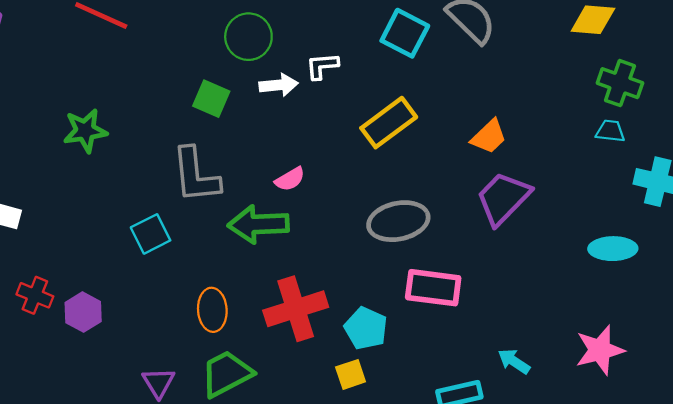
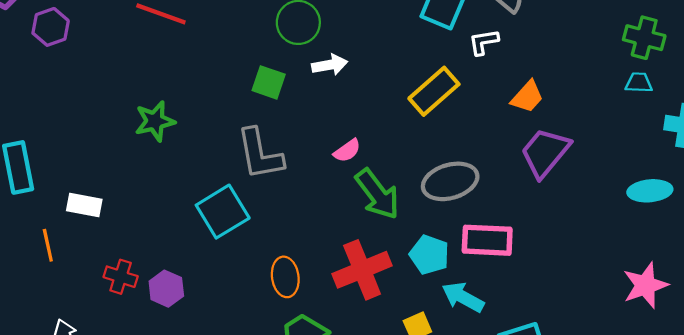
white L-shape: (322, 66) -> (484, 42), moved
green arrow: (258, 224) -> (377, 194), moved, turned -120
cyan square: (151, 234) -> (223, 212), size x1.4
cyan pentagon: (366, 328) -> (429, 255), moved
cyan arrow: (514, 361) -> (463, 297), moved, size x1.4

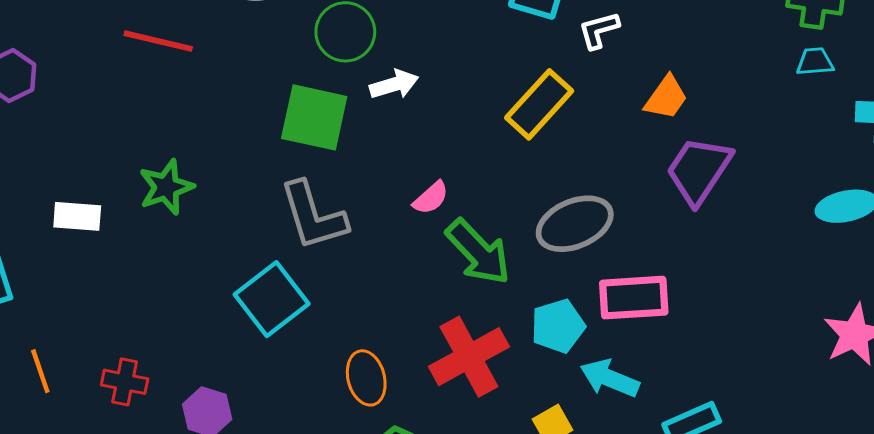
green square: (269, 82) -> (314, 117), size x1.5
white rectangle: (84, 205) -> (77, 216), moved
cyan pentagon: (429, 255) -> (558, 326), turned -30
red cross: (121, 277) -> (125, 382), moved

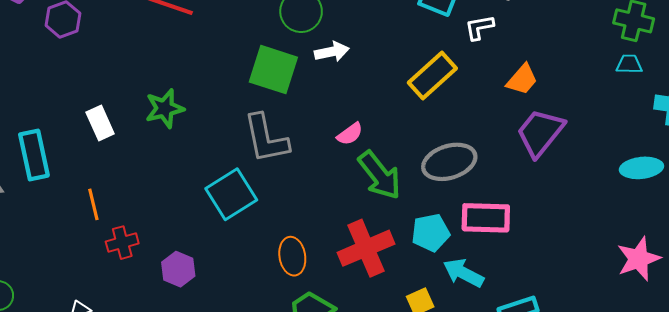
white rectangle: (77, 216) -> (100, 123), turned 56
orange line: (40, 371) -> (93, 204), moved
red cross: (125, 382) -> (122, 243), turned -32

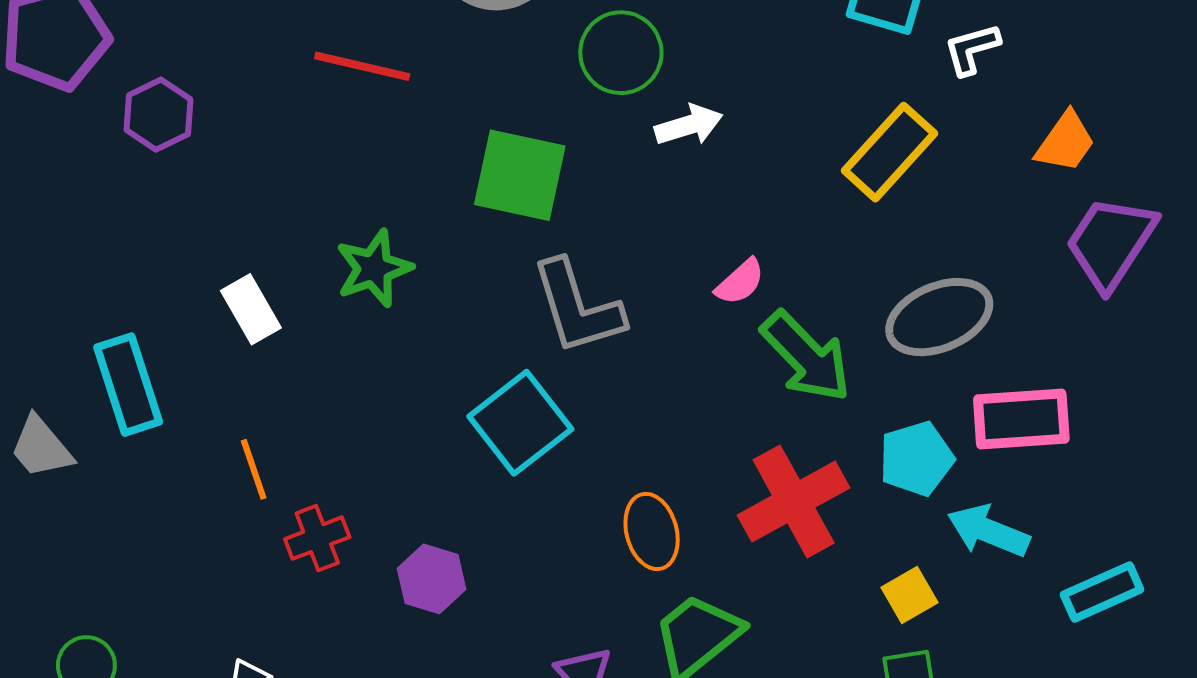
green square: (273, 70) -> (520, 175), moved

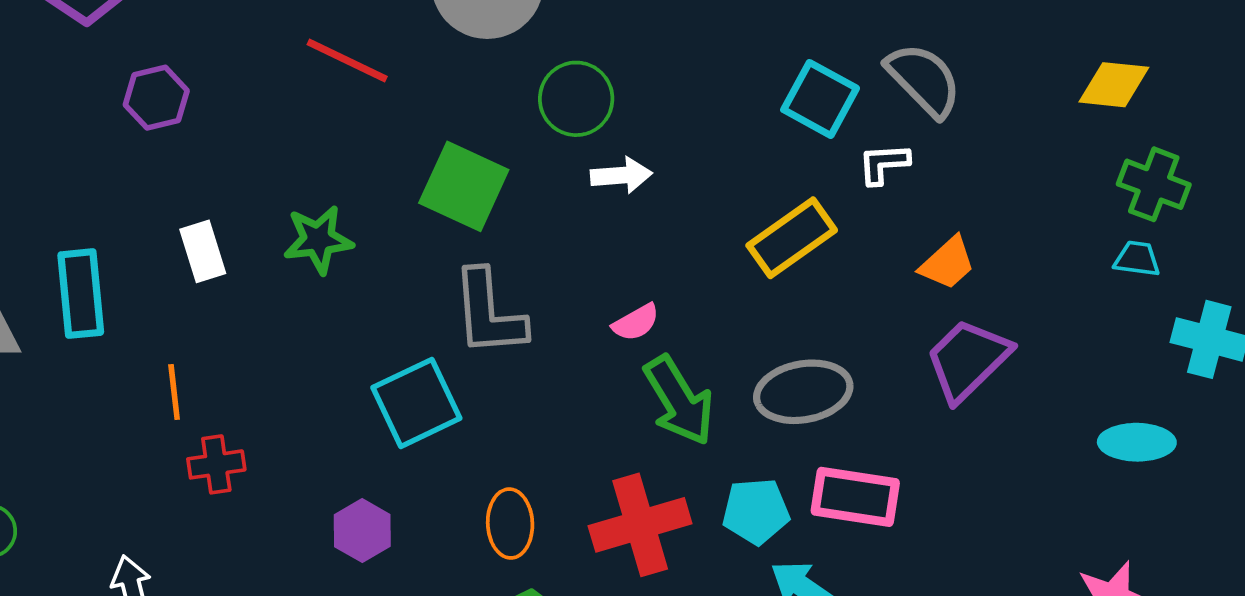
purple hexagon: (158, 115) -> (156, 98), moved
purple hexagon: (432, 579) -> (362, 531), moved

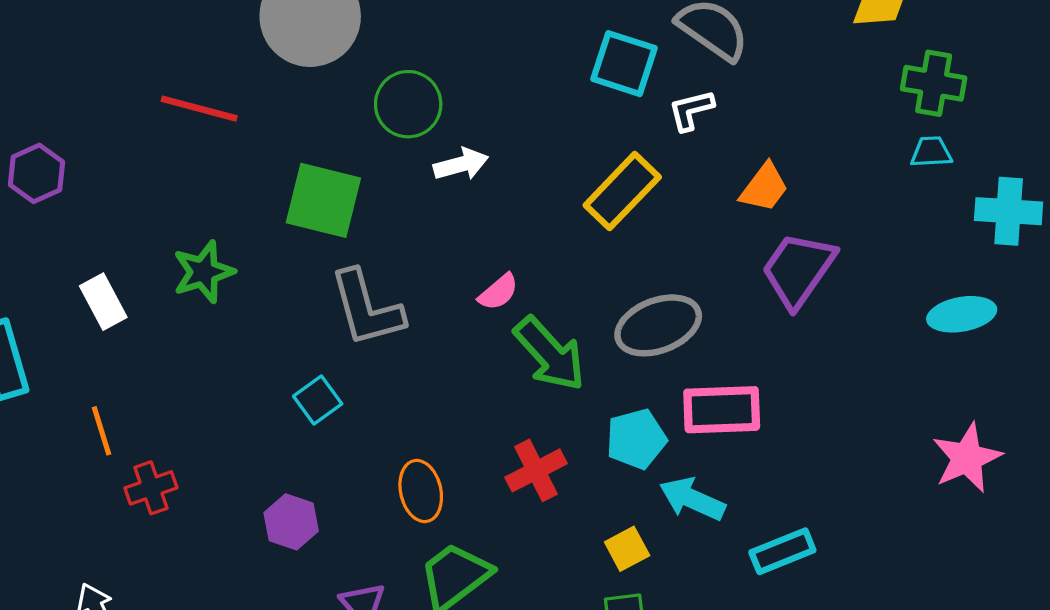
cyan square: (416, 403) -> (318, 400), size x0.6
red cross: (640, 525) -> (536, 470), size x0.7

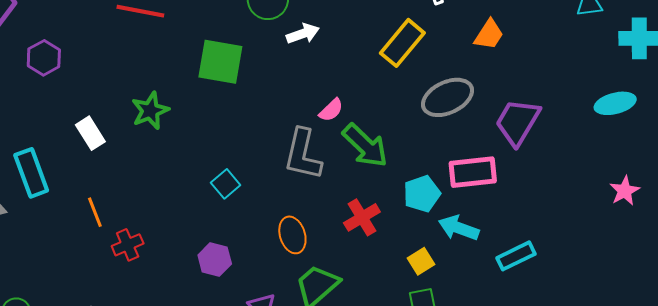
purple trapezoid: (798, 270) -> (518, 122), moved
gray L-shape: (367, 308) -> (303, 154), moved, turned 32
gray ellipse: (658, 325) -> (448, 97), moved
pink star: (967, 458) -> (625, 191), size x0.7

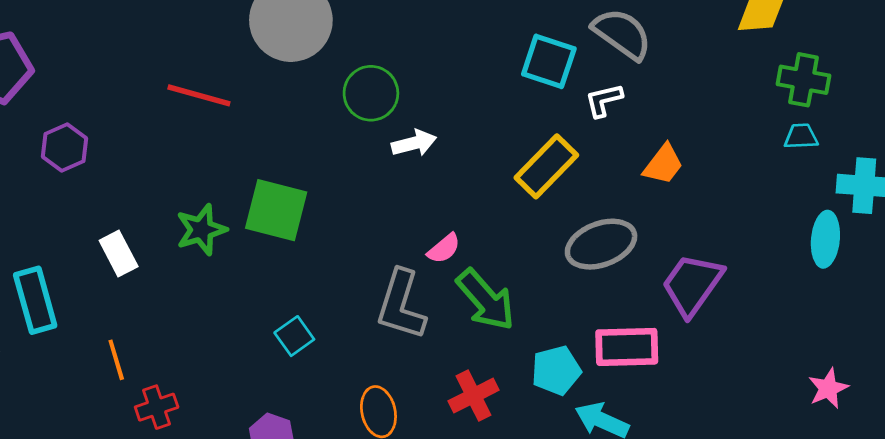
green square: (220, 62) -> (276, 210), moved
cyan ellipse: (615, 103) -> (825, 239), moved, turned -75

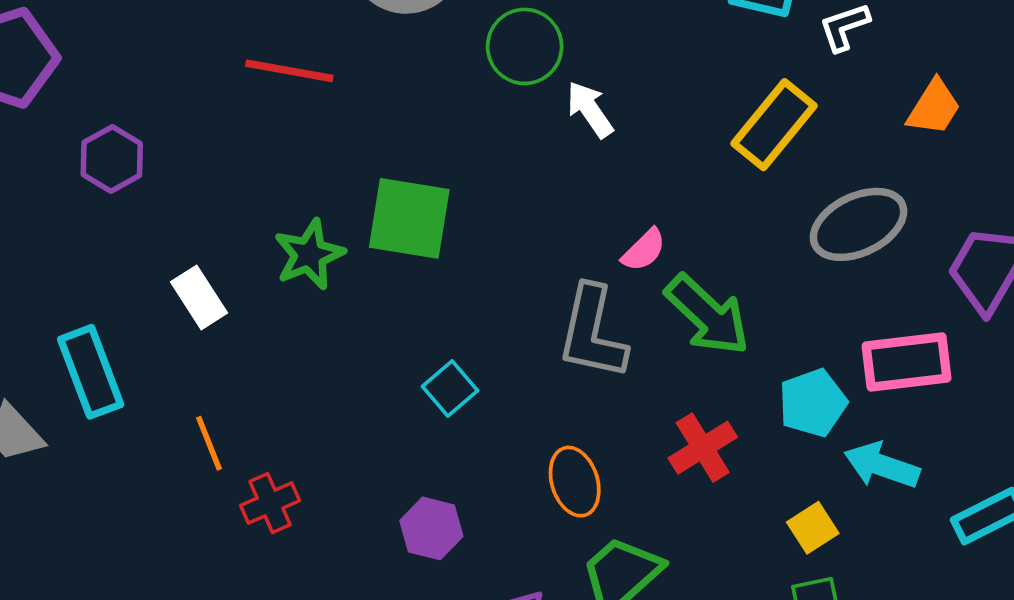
white arrow: (414, 143) -> (590, 109), turned -105

